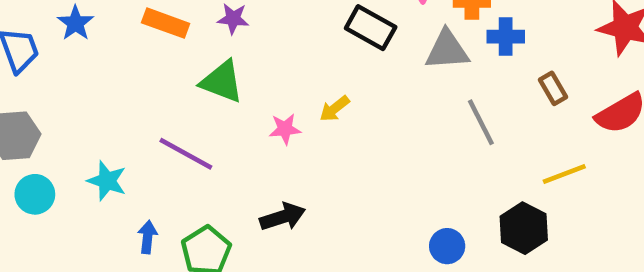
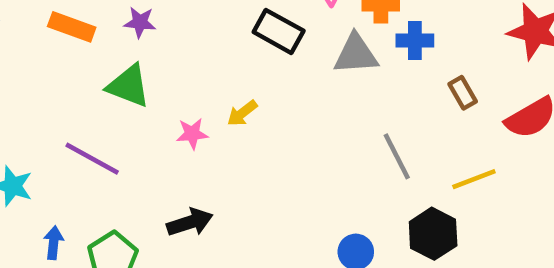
gray line: (481, 122) -> (397, 156), moved

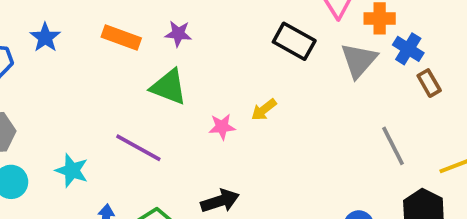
blue cross: (415, 40) -> (408, 49), turned 32
gray triangle: (356, 54) -> (359, 60), turned -45
brown rectangle: (463, 93) -> (429, 83), moved

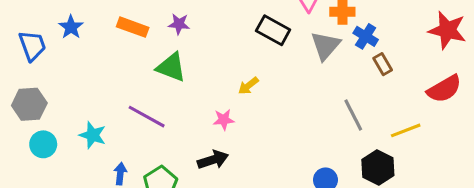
pink star: (222, 127) -> (224, 120), moved

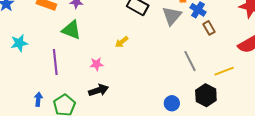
purple line: (147, 117) -> (55, 62), turned 55
pink star: (224, 120) -> (97, 64), moved
cyan star: (93, 135) -> (19, 43), moved, turned -30

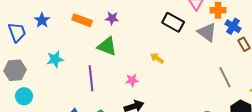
gray triangle: (172, 16) -> (207, 32), turned -35
yellow arrow: (122, 42) -> (157, 58), turned 72

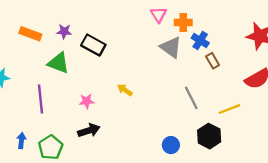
black rectangle: (173, 22) -> (93, 45), moved
yellow arrow: (157, 58) -> (125, 90), moved

